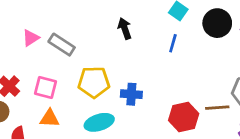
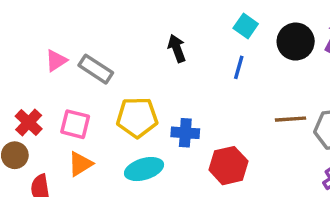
brown line: (217, 108) -> (290, 119), moved
red hexagon: (184, 117) -> (228, 166), moved
orange triangle: (50, 118) -> (80, 164), turned -35

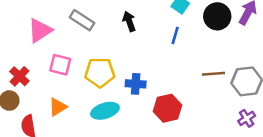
pink triangle: (56, 60) -> (40, 30), size x1.5
gray rectangle: (96, 69) -> (82, 20), moved
pink square: (75, 124) -> (60, 65), moved

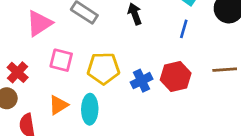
blue cross: (136, 84) -> (142, 81), turned -30
red hexagon: (167, 108) -> (176, 76), moved
cyan ellipse: (105, 111) -> (90, 109), moved, turned -72

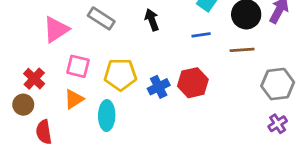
blue line: (184, 29) -> (201, 35), turned 66
brown line: (225, 70) -> (242, 50), moved
orange triangle: (58, 105) -> (74, 99), moved

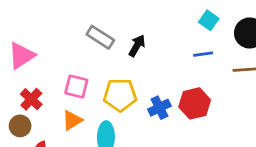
black arrow: (152, 20) -> (137, 46), moved, turned 50
pink triangle: (56, 29) -> (21, 56), moved

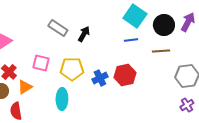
cyan square: (209, 20) -> (135, 16), size x1.6
orange triangle: (72, 120) -> (25, 87), moved

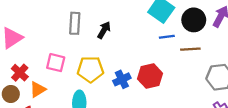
gray rectangle: (58, 28) -> (75, 23), turned 60
blue line: (131, 40) -> (167, 37), moved

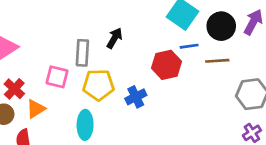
gray rectangle: (75, 23) -> (82, 53), moved
red hexagon: (150, 76) -> (166, 65), moved

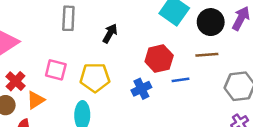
blue line: (189, 46) -> (180, 80), moved
gray rectangle: (82, 53) -> (68, 18), moved
blue cross: (136, 97) -> (141, 89), moved

